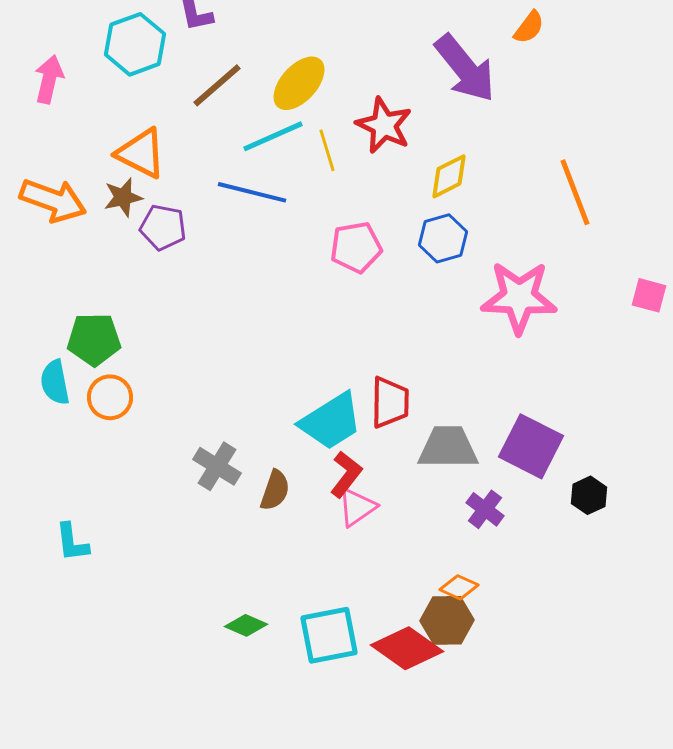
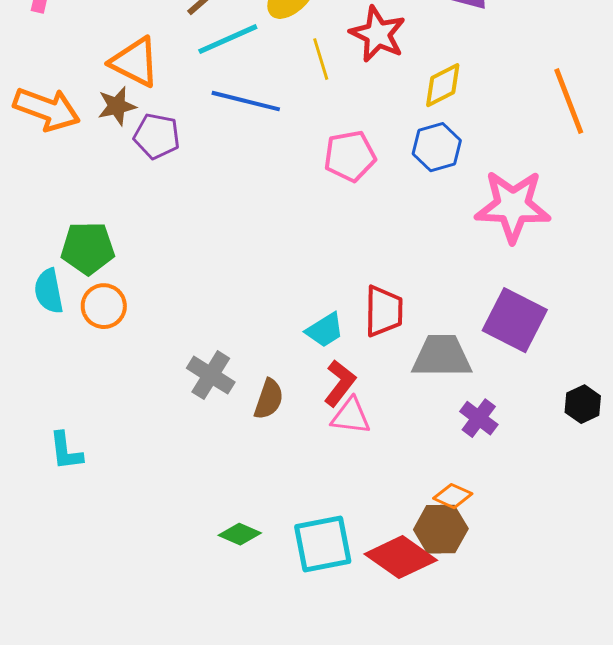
cyan line: (273, 136) -> (228, 39), moved
cyan trapezoid: (331, 421) -> (325, 330), size x0.6
purple square: (531, 446) -> (515, 320), moved
pink triangle: (357, 507) -> (351, 416), turned 42

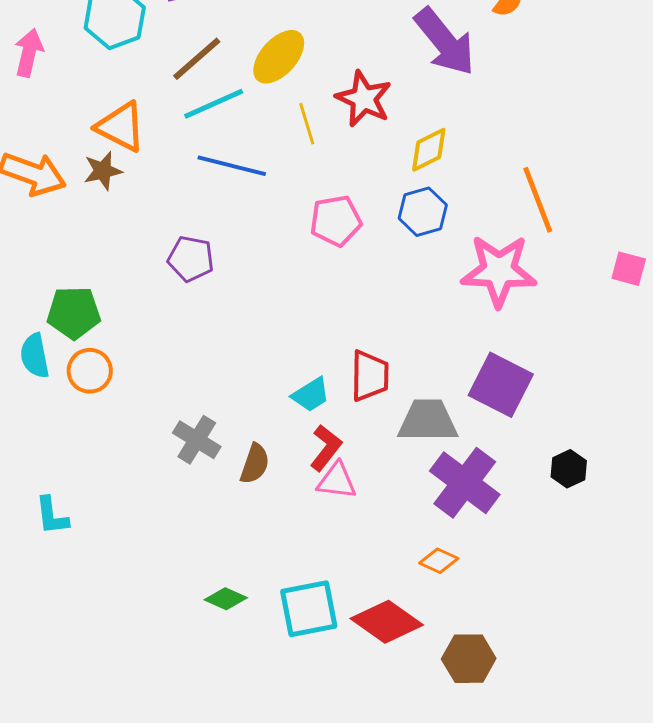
orange line: (569, 101) -> (538, 200), moved
purple pentagon: (157, 136) -> (191, 259), moved
purple cross: (479, 418) -> (465, 483), size x1.8
brown hexagon: (441, 529) -> (469, 659), moved

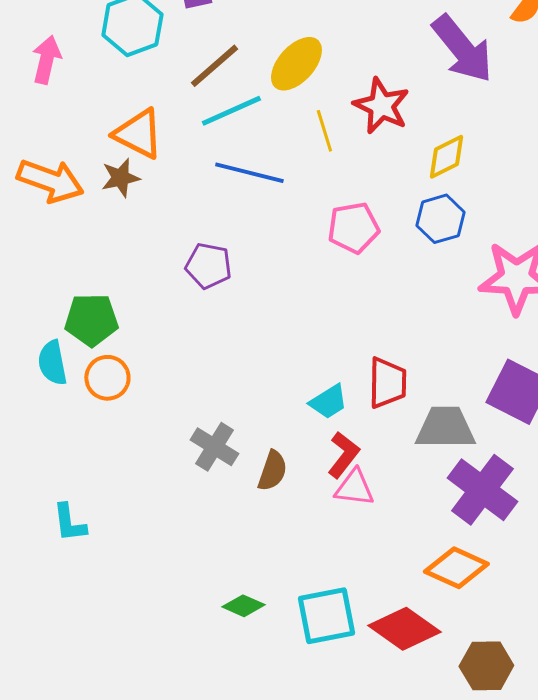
orange diamond: (439, 561) -> (456, 568), size x1.6

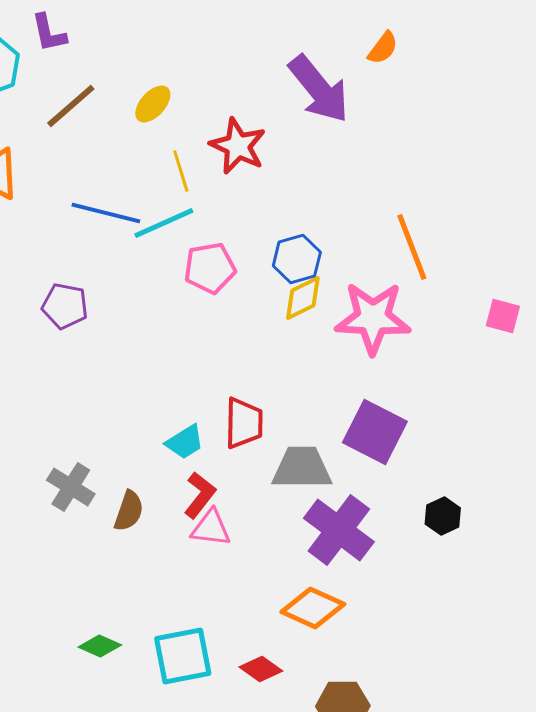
yellow ellipse: (296, 64) -> (153, 104), size x0.7
cyan line: (231, 111) -> (164, 223), moved
yellow diamond: (446, 157) -> (303, 298), moved
red diamond: (404, 629) -> (261, 669), size x0.6

